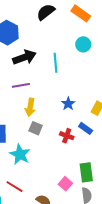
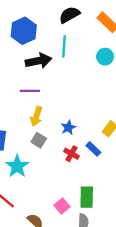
cyan line: (56, 63) -> (64, 46), moved
blue star: (68, 104) -> (68, 128), moved

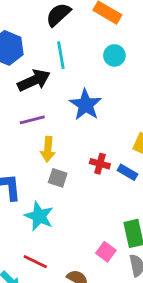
blue star: (68, 128) -> (86, 105), moved, size x1.6
red cross: (71, 154) -> (100, 164), moved

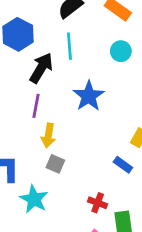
black arrow: (34, 80) -> (41, 68), turned -40
purple line: (32, 120) -> (36, 106), turned -70
red cross: (100, 164) -> (98, 203), moved

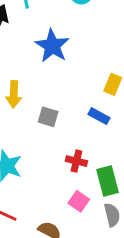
gray square: (55, 164) -> (48, 117), moved

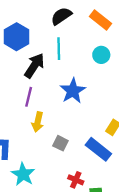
blue rectangle: (99, 116) -> (98, 149), size x1.6

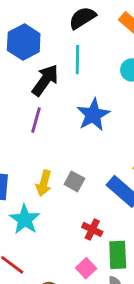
yellow arrow: (38, 122) -> (44, 183), moved

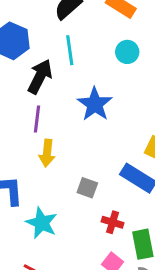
gray square: (74, 181) -> (87, 188), moved
yellow arrow: (44, 183) -> (47, 153), moved

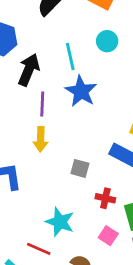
cyan line: (70, 50) -> (70, 56), moved
purple line: (37, 119) -> (42, 104), moved
cyan star: (42, 223) -> (60, 222), moved

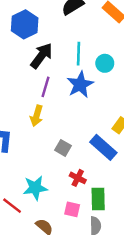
cyan circle: (107, 41) -> (105, 63), moved
cyan star: (60, 222) -> (35, 188), turned 30
pink square: (108, 236) -> (72, 209), turned -35

